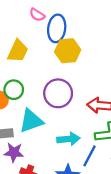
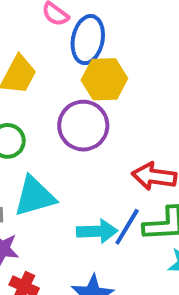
purple circle: (58, 93) -> (83, 126), moved
blue line: (89, 156) -> (127, 227), moved

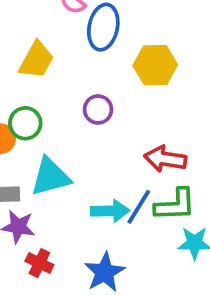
yellow hexagon: (104, 79) -> (155, 65), moved
purple circle: (83, 126) -> (98, 109), size x0.6

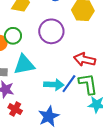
purple circle: (98, 109) -> (51, 31), size x1.6
green L-shape: (175, 205) -> (88, 84), turned -100

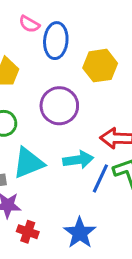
cyan arrow: (54, 85) -> (78, 160), moved

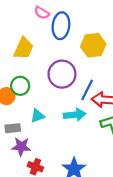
cyan triangle: (28, 163) -> (38, 116), size x0.6
blue line: (100, 178) -> (87, 90), moved

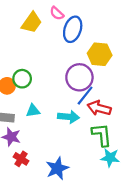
yellow trapezoid: (24, 48) -> (32, 23), moved
purple circle: (62, 74) -> (79, 77), moved

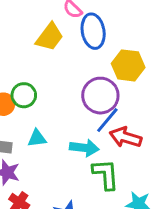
yellow trapezoid: (32, 23) -> (50, 37), moved
blue ellipse: (73, 29) -> (93, 31), turned -30
green L-shape: (102, 135) -> (106, 174), moved

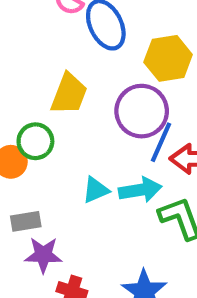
yellow trapezoid: (50, 37) -> (69, 94), moved
cyan triangle: (37, 138) -> (96, 190), moved

